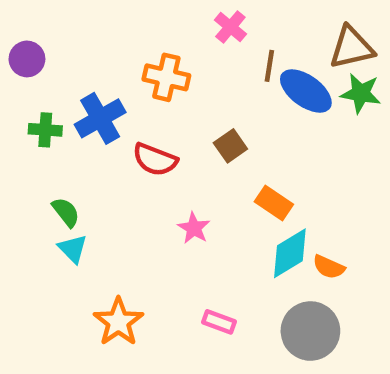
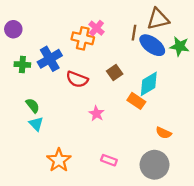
pink cross: (230, 27) -> (96, 28), moved
brown triangle: (352, 48) -> (158, 19), moved
cyan diamond: (290, 253) -> (149, 84), moved

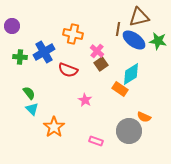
pink cross: (96, 28) -> (97, 51), moved
orange star: (59, 160) -> (54, 127), moved
gray circle: (155, 165) -> (129, 131), moved

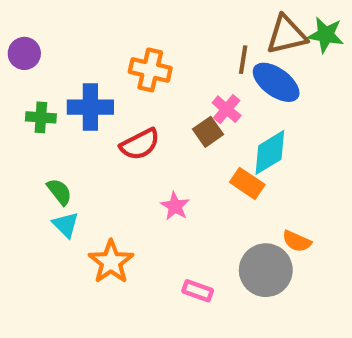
green star: (158, 41) -> (326, 35), moved
pink cross: (97, 51) -> (227, 109), moved
blue cross: (44, 52) -> (90, 107), turned 30
red semicircle: (68, 70) -> (140, 144), turned -48

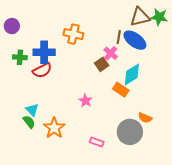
brown line: (243, 60) -> (119, 37), moved
red semicircle: (140, 144) -> (42, 70), moved
green semicircle: (59, 192) -> (29, 122), moved

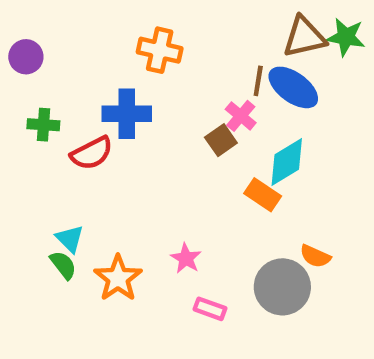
orange cross: (73, 34) -> (160, 50), moved
blue cross: (44, 52) -> (127, 114), moved
pink star: (85, 101) -> (186, 258), moved

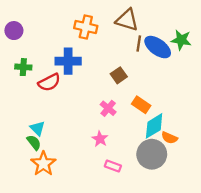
brown triangle: (304, 37) -> (127, 20), moved, turned 30
green star: (346, 37) -> (181, 40), moved
pink cross: (241, 116) -> (108, 108), moved
cyan diamond: (287, 162) -> (154, 126), moved
orange star: (118, 278) -> (43, 164), moved

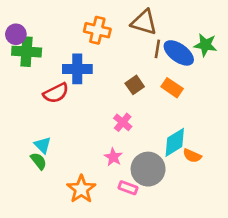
green cross: (23, 67) -> (27, 52), moved, size x1.5
orange rectangle: (141, 105) -> (172, 88), moved
gray circle: (152, 154) -> (148, 169), moved
orange star: (43, 164) -> (81, 189), moved

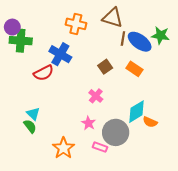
blue cross: (77, 69) -> (60, 54), turned 30

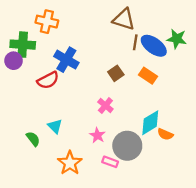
orange cross: (76, 24) -> (47, 22), moved
purple circle: (12, 27) -> (14, 61), moved
cyan triangle: (33, 114) -> (55, 126), moved

